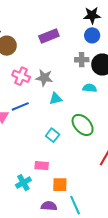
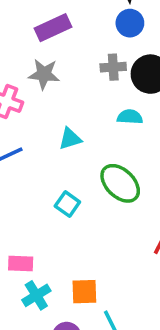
gray star: (44, 78) -> (44, 74), moved
pink rectangle: (42, 166) -> (21, 264), moved
cyan cross: (23, 183) -> (36, 295), moved

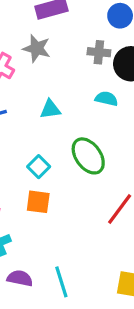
orange square: (84, 292) -> (38, 202), moved

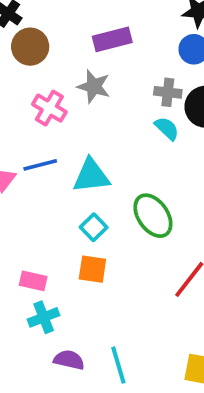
cyan semicircle: (106, 99) -> (167, 128), moved, turned 30
cyan triangle: (50, 109) -> (91, 176), moved, size x1.5

